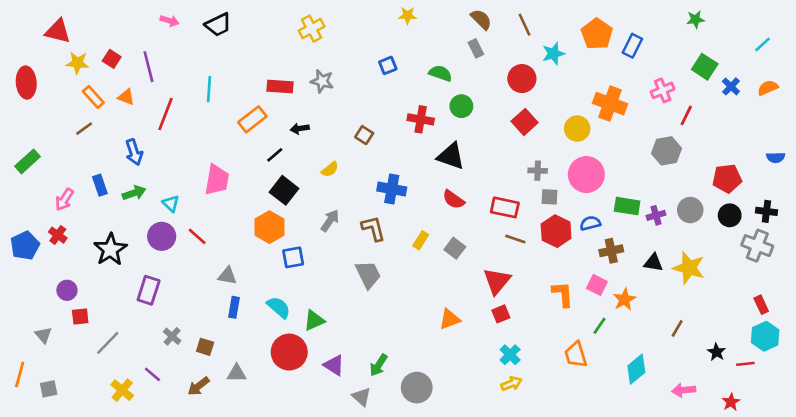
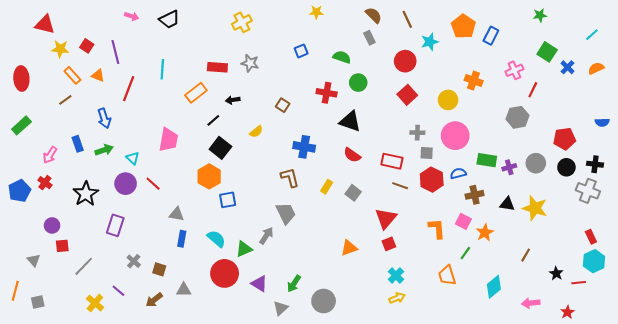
red ellipse: (26, 83) -> (21, 78), moved
orange cross: (610, 104) -> (474, 81), size x0.7
gray arrow: (330, 221) -> (266, 236), moved
gray triangle: (362, 397) -> (281, 308), turned 35

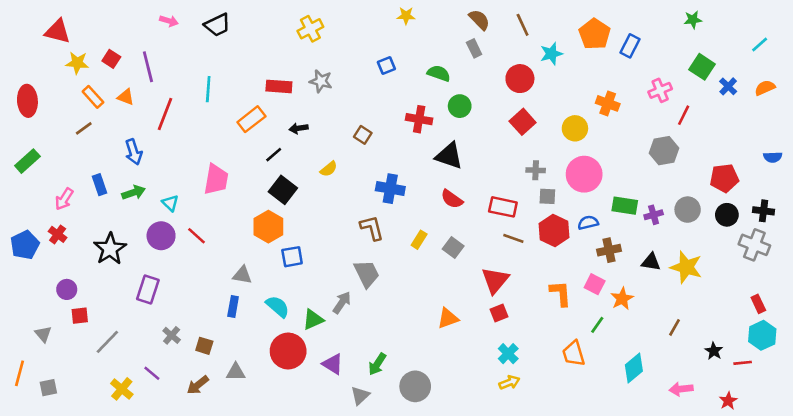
gray triangle: (177, 214) -> (242, 275), moved

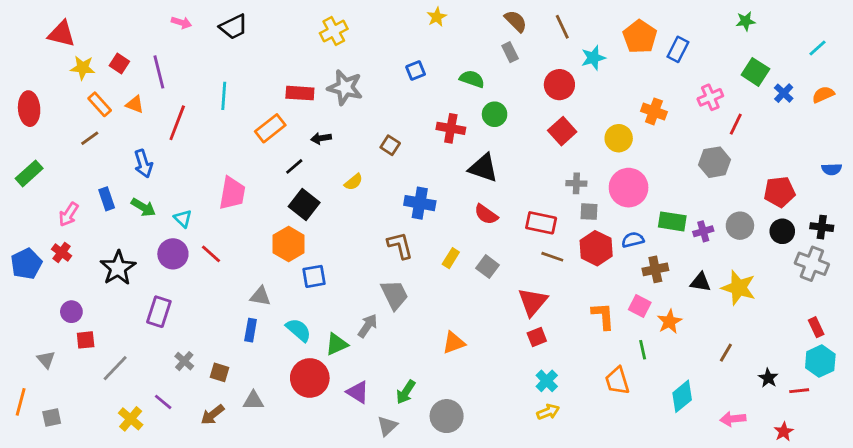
yellow star: (406, 16) -> (437, 17), turned -30
gray star: (321, 81) -> (345, 87), size x1.4
green arrow: (134, 193) -> (143, 207), turned 50
orange triangle: (448, 318) -> (454, 343), moved
green line: (597, 325) -> (643, 350), turned -48

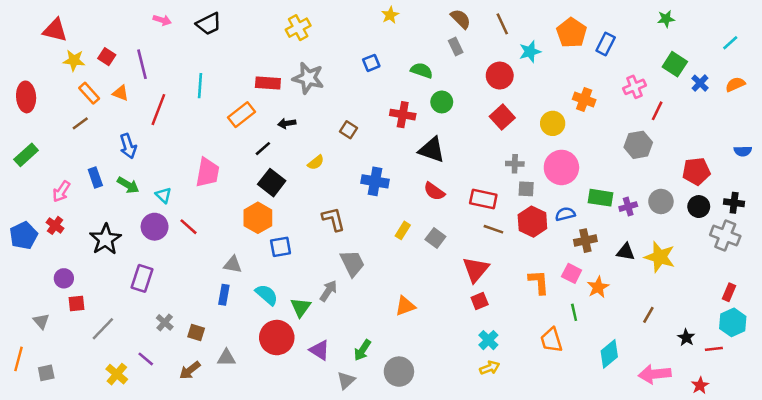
brown L-shape: (400, 245) -> (333, 219), moved
red rectangle: (816, 327) -> (729, 292), turned 48
green triangle: (337, 344) -> (301, 307), turned -30
pink arrow: (733, 419) -> (655, 374), size x1.4

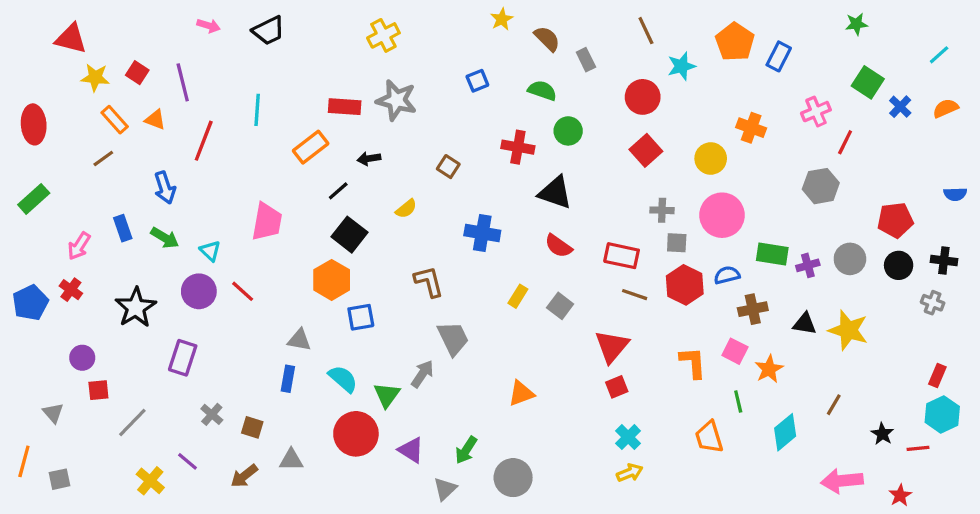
brown semicircle: (461, 19) -> (547, 39), moved
gray cross: (725, 235) -> (933, 303), size x0.6
cyan diamond: (609, 354) -> (785, 432), moved

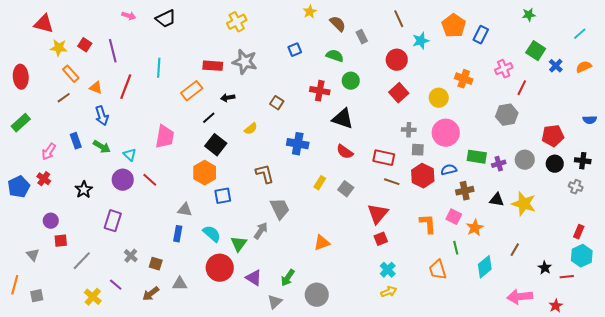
orange triangle: (155, 120) -> (96, 88), moved
black star: (136, 308) -> (84, 190), size x0.7

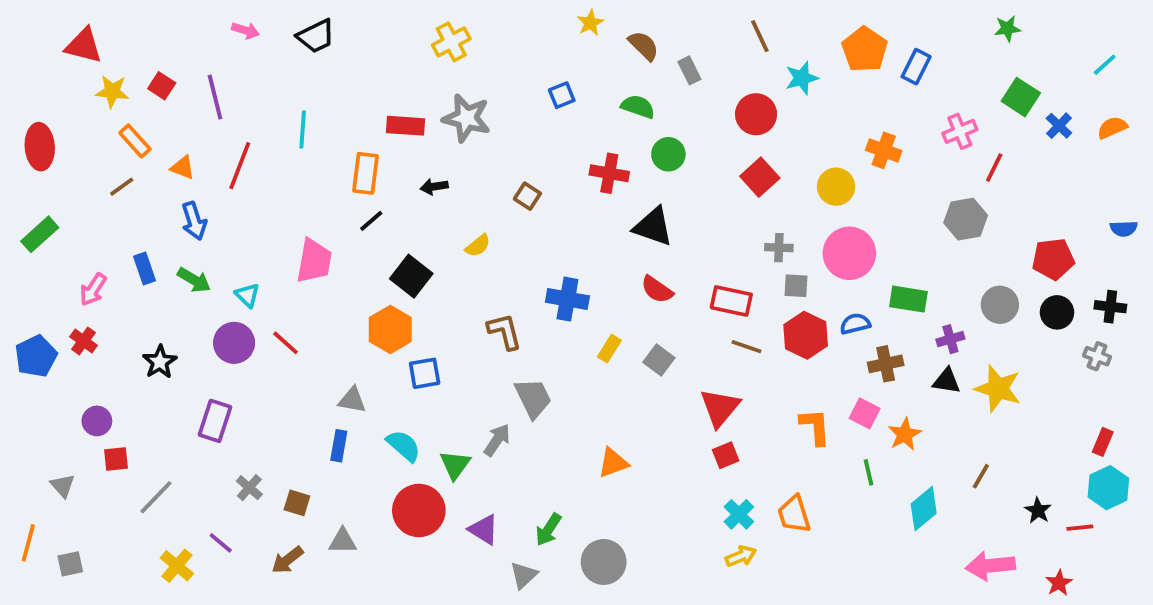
orange rectangle: (192, 91) -> (366, 173), turned -45
black line: (209, 118) -> (371, 221), moved
blue cross: (298, 144) -> (567, 299), moved
purple cross: (499, 164) -> (950, 339), moved
orange trapezoid: (438, 270) -> (794, 514), moved

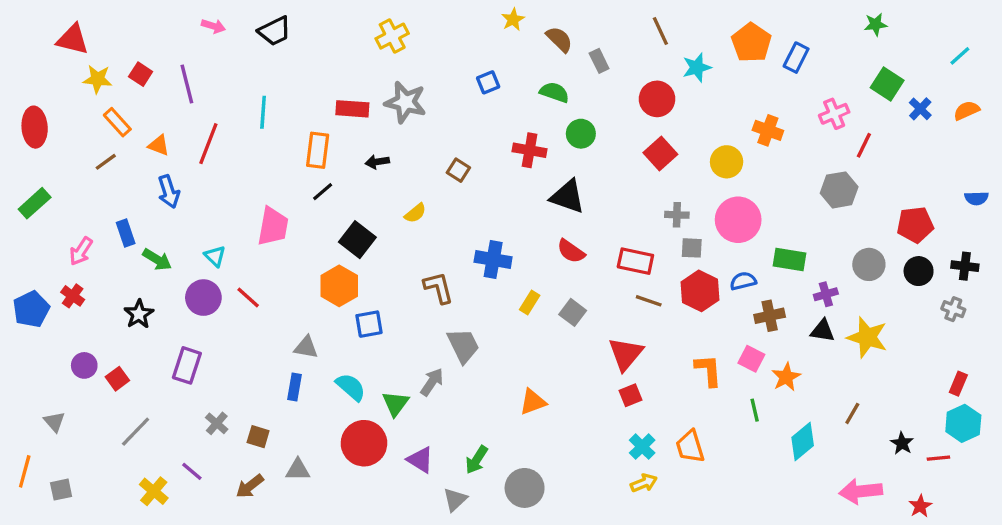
green arrow: (194, 280) -> (157, 259), moved
red square: (116, 459) -> (117, 379), moved, turned -30

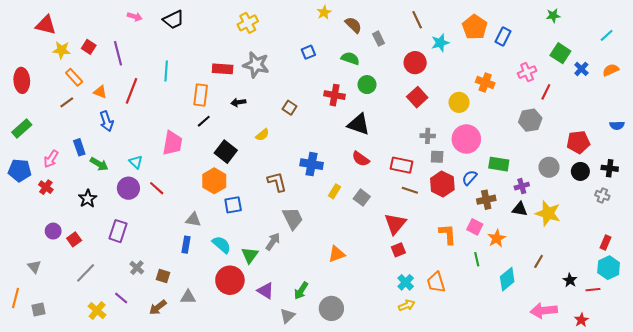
blue semicircle: (743, 281) -> (469, 178), turned -35
blue pentagon: (31, 309) -> (20, 170), moved, turned 30

